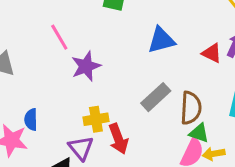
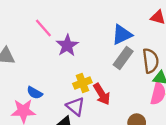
blue triangle: (161, 40) -> (122, 35), moved
blue semicircle: (31, 120) -> (35, 93), turned -49

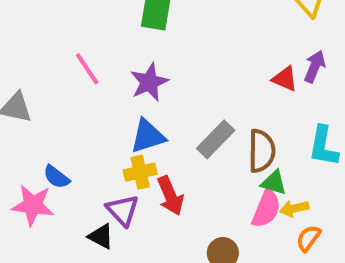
blue triangle: (122, 35) -> (148, 136), moved
purple star: (67, 45) -> (149, 82), moved

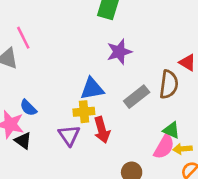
pink line: (87, 69) -> (23, 38), moved
purple star: (149, 82) -> (119, 52), moved
brown semicircle: (262, 151) -> (169, 84), moved
black triangle: (101, 236) -> (23, 141), moved

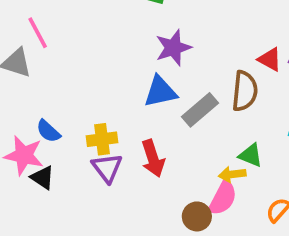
blue triangle: (92, 89) -> (160, 92), moved
yellow cross: (84, 112) -> (102, 139), moved
pink semicircle: (164, 147) -> (223, 198), moved
yellow arrow: (183, 149) -> (232, 174), moved

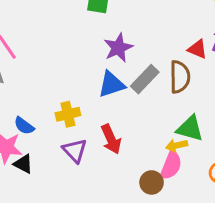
gray rectangle: (200, 110) -> (145, 79), moved
yellow cross: (102, 139) -> (68, 114), moved
green triangle: (251, 155) -> (190, 128), size x1.4

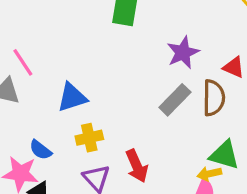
purple star: (118, 48) -> (183, 53), moved
blue triangle: (111, 84) -> (72, 97), moved

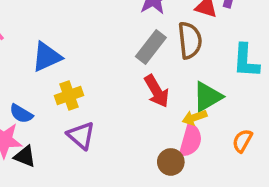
green triangle: (224, 155) -> (207, 97), turned -40
red arrow: (137, 166) -> (157, 91), moved

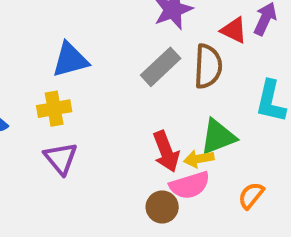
blue triangle: (47, 57) -> (70, 60), moved
red arrow: (157, 91) -> (166, 151), moved
pink semicircle: (191, 140) -> (190, 185), turned 48

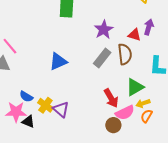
yellow cross: (54, 109) -> (45, 105), moved, turned -35
yellow arrow: (199, 159) -> (143, 103), moved
orange semicircle: (251, 196) -> (147, 116), moved

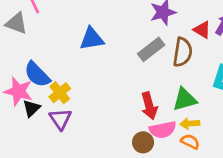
blue semicircle: (26, 97) -> (37, 74), size x1.5
purple triangle: (61, 109) -> (60, 119), moved
orange semicircle: (147, 116) -> (190, 142), turned 72
black triangle: (28, 121) -> (31, 108), turned 40

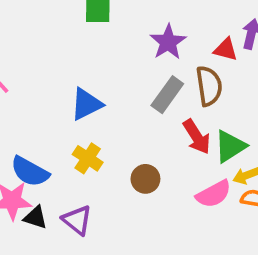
yellow cross: (60, 93) -> (88, 158), moved
red arrow: (149, 106) -> (197, 137), moved
black triangle: (31, 108) -> (35, 218), turned -42
brown circle: (143, 142) -> (145, 179), moved

